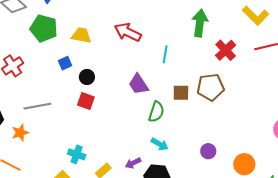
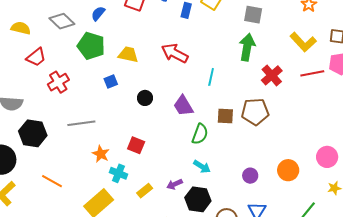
black circle: (87, 77) -> (145, 98), moved
red square: (86, 101) -> (136, 145), moved
orange star: (20, 133) -> (101, 154), moved, turned -30
orange circle: (244, 164) -> (288, 170), moved

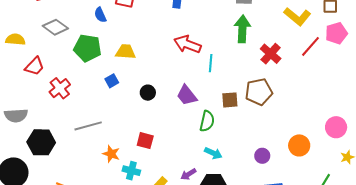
blue semicircle: (98, 14) -> (100, 15), moved, turned -56
red arrow: (175, 53) -> (187, 44), moved
red line: (312, 73) -> (310, 46), turned -30

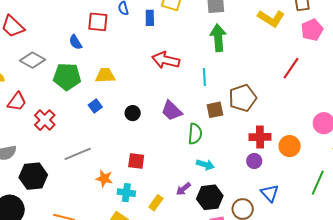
red line: (310, 46) -> (291, 68), moved
red cross: (271, 54) -> (260, 137), moved, turned -35
cyan line: (211, 63) -> (204, 77), moved

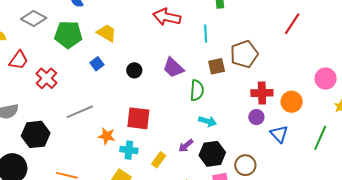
yellow trapezoid: (105, 75) -> (107, 33), turned 35
red square: (136, 161) -> (138, 118), size x1.4
blue triangle: (270, 193) -> (279, 134), moved

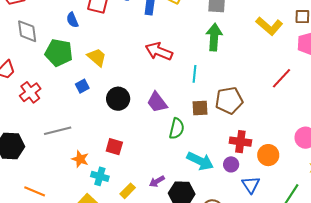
gray diamond: (34, 19) -> (27, 31), turned 45
black circle: (134, 70) -> (118, 99), size x1.5
red square: (138, 118) -> (114, 147), size x0.7
cyan arrow: (208, 121) -> (200, 161), moved, size x1.5

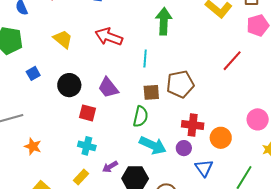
yellow trapezoid: (97, 57) -> (63, 39), moved
green semicircle: (177, 129) -> (141, 116), moved
red square: (114, 147) -> (88, 113), moved
cyan cross: (100, 176) -> (87, 146), moved

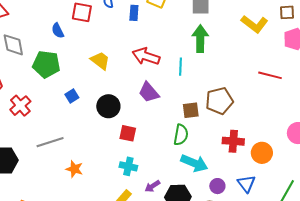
cyan line: (145, 58) -> (181, 67), moved
red line: (232, 61) -> (270, 75), turned 65
purple trapezoid: (108, 88) -> (149, 92), moved
purple circle: (184, 148) -> (217, 186), moved

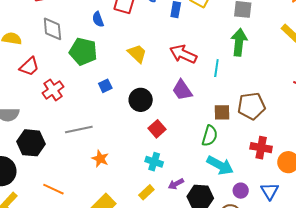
red square: (128, 133) -> (157, 129), turned 30

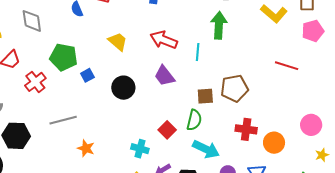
green pentagon: (83, 52) -> (64, 57), moved
red square: (157, 129) -> (167, 130), moved

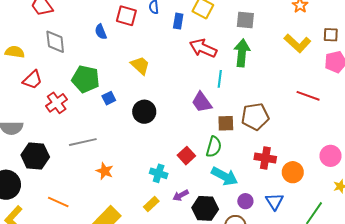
red arrow: (164, 40) -> (203, 48), moved
purple trapezoid: (164, 76) -> (202, 102), moved

